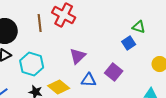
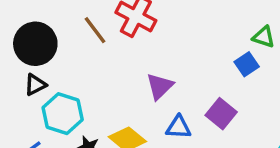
brown line: (40, 23) -> (95, 30), turned -30
cyan hexagon: (32, 64) -> (63, 114), moved

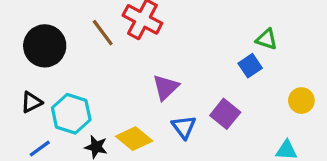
black triangle: (35, 85) -> (31, 102), moved
blue triangle: (178, 127) -> (184, 127), turned 50

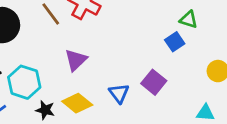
purple triangle: (166, 87) -> (76, 60), moved

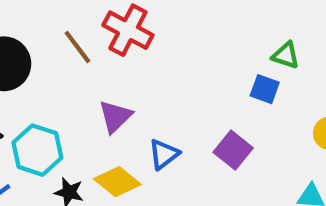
blue square: (175, 42) -> (265, 89), turned -36
blue triangle: (119, 93) -> (164, 154), moved, turned 30

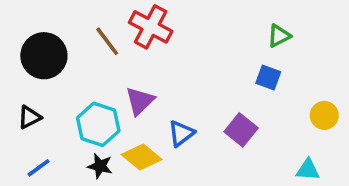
green triangle: (286, 55) -> (279, 36), moved, turned -45
cyan hexagon: (37, 150) -> (98, 124), moved

